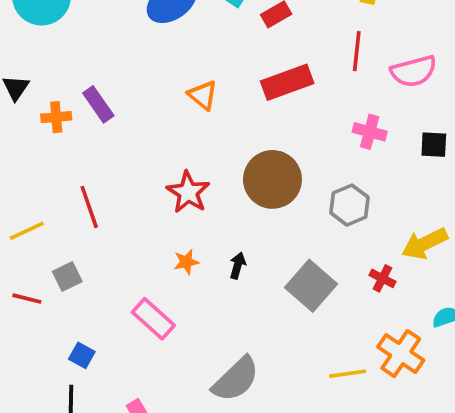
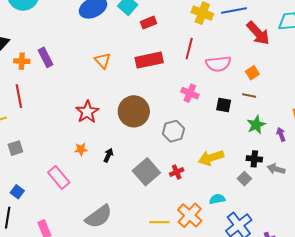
red line: (89, 207) -> (19, 96), moved
red cross: (382, 278) -> (177, 172), moved, turned 32

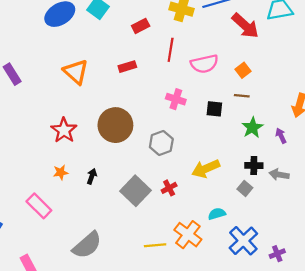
red rectangle: (148, 23) -> (141, 26), moved
red rectangle: (149, 60) -> (127, 67), size x0.6
orange triangle: (103, 61) -> (76, 72), size x1.4

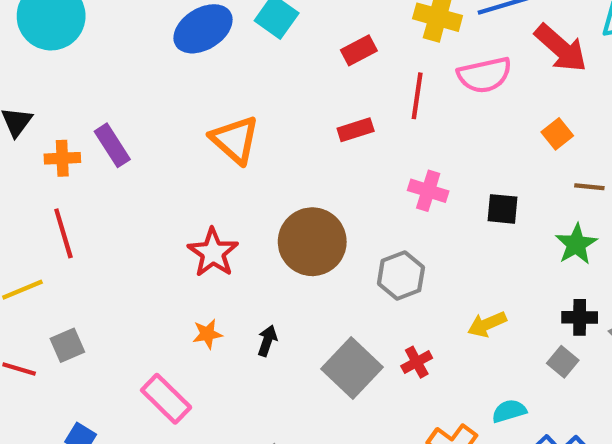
pink semicircle: (204, 64) -> (485, 75), moved
red rectangle: (127, 67) -> (356, 130), moved
brown line: (242, 96) -> (589, 187), moved
yellow arrow: (206, 169) -> (487, 324), size x0.7

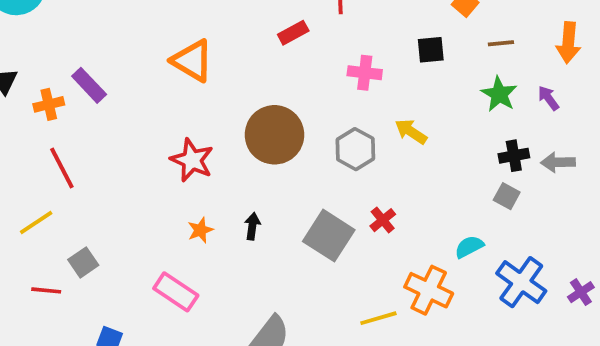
black square: (503, 209) -> (431, 50), moved
yellow arrow: (487, 324) -> (411, 132), moved, turned 68

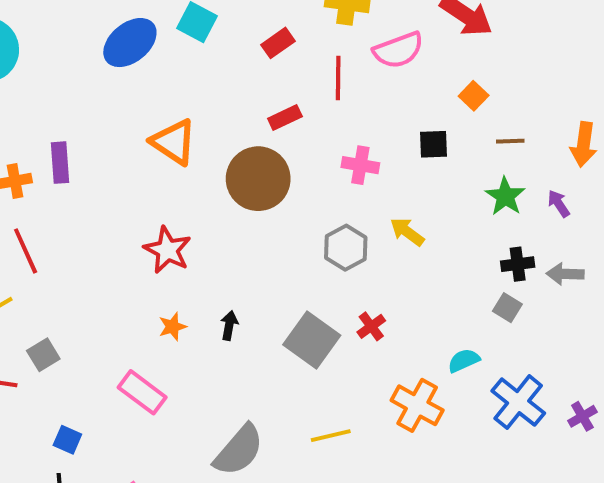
purple rectangle: (89, 85) -> (60, 163), turned 36
brown circle: (274, 135) -> (258, 179), moved
yellow line: (378, 318) -> (331, 436), moved

